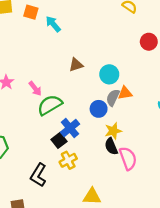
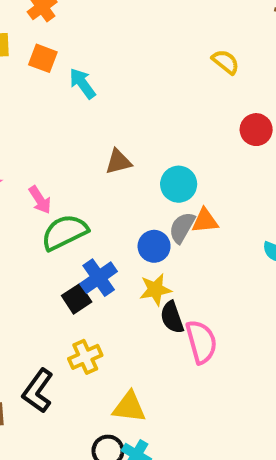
yellow star: (113, 131) -> (155, 290), moved
yellow cross: (68, 160) -> (85, 357), moved
black L-shape: (38, 175) -> (38, 391), moved

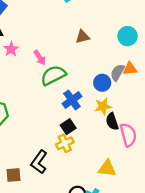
cyan circle: (179, 184) -> (127, 36), moved
black square: (77, 299) -> (68, 127), moved
yellow triangle: (129, 407) -> (107, 168), moved

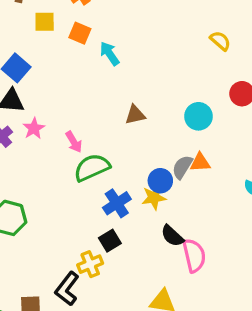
yellow star: (103, 106) -> (154, 198), moved
black semicircle: (112, 122) -> (172, 236), turned -30
yellow cross: (65, 143) -> (90, 264), moved

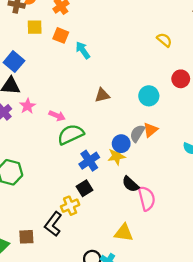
pink arrow: (74, 142) -> (57, 116), turned -35
orange triangle: (200, 162) -> (150, 130), turned -35

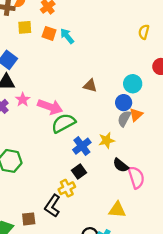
yellow semicircle: (164, 40) -> (144, 32), turned -112
cyan arrow: (83, 50) -> (67, 36), moved
brown triangle: (102, 95) -> (90, 86), turned 32
pink arrow: (57, 116) -> (50, 107), size x1.6
blue circle: (121, 144) -> (124, 103), moved

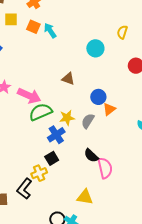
cyan circle: (133, 84) -> (95, 48), moved
gray semicircle: (124, 119) -> (88, 121), moved
yellow star: (107, 140) -> (67, 118), moved

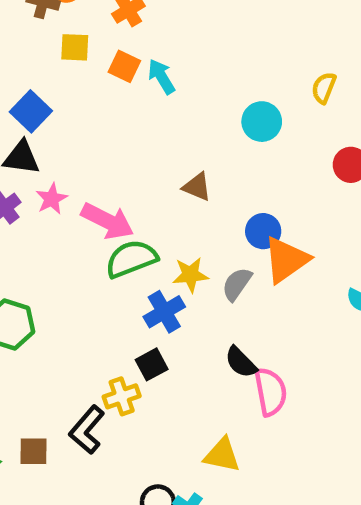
orange triangle: (109, 109) -> (286, 260), size x1.6

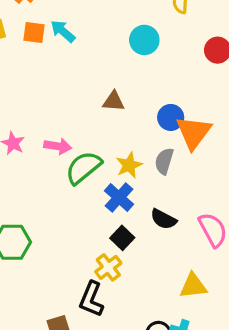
pink arrow: (107, 221) -> (58, 146), size x0.7
black semicircle: (241, 362) -> (163, 219), moved

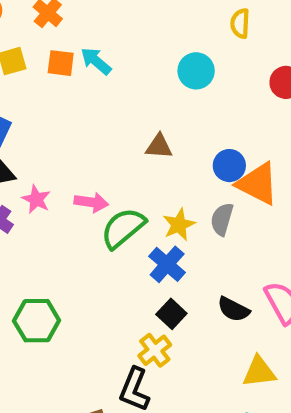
orange triangle: (194, 132) -> (258, 184), turned -39
black semicircle: (163, 219) -> (233, 309), moved

